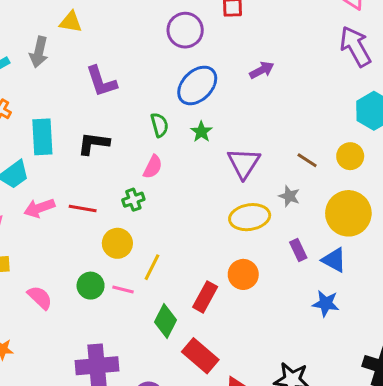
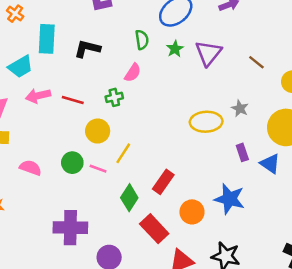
brown line: (307, 160) -> (256, 62), moved
purple triangle: (244, 163) -> (208, 53), moved
orange circle: (243, 274) -> (192, 212), moved
pink semicircle: (40, 298) -> (30, 168), turned -30
blue star: (326, 303) -> (229, 199), moved, size x1.4

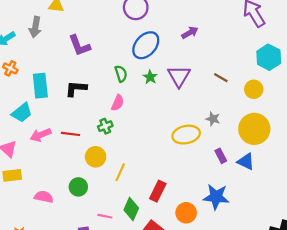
pink line: (98, 169) -> (105, 216), moved

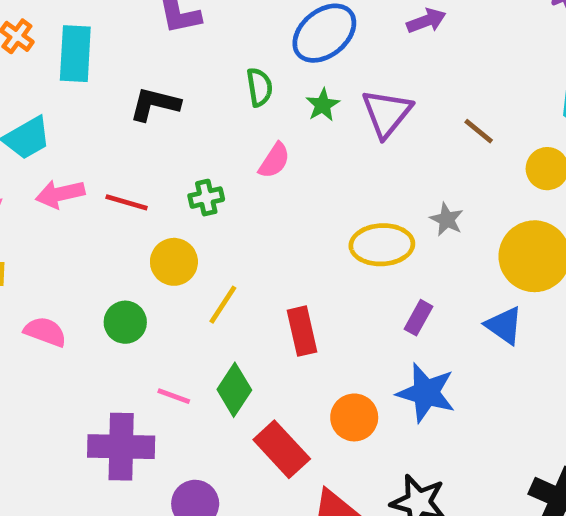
cyan rectangle: (40, 86) -> (75, 54), moved
pink semicircle: (118, 103) -> (274, 161), moved
purple rectangle: (221, 156) -> (418, 318), moved, turned 48
red rectangle: (158, 191) -> (302, 331), moved, turned -48

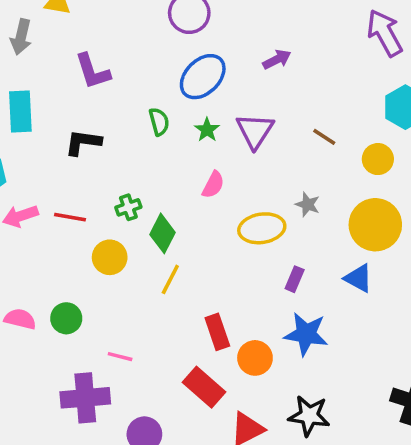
pink semicircle: (274, 161) -> (213, 185), moved
yellow line: (223, 305) -> (170, 279), moved
green circle: (125, 322) -> (66, 318), moved
red rectangle: (302, 331) -> (217, 332), moved
green diamond: (234, 390) -> (163, 233), moved

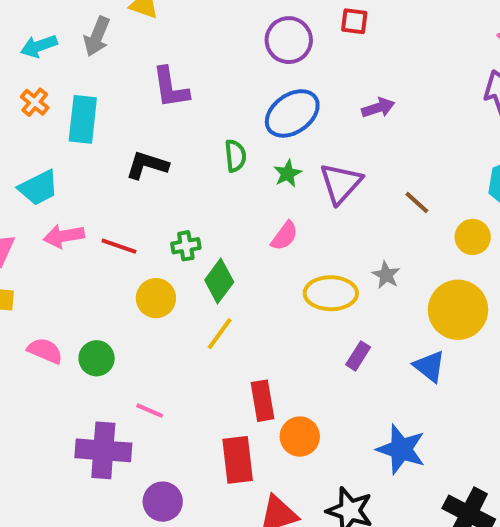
blue star: (306, 334) -> (401, 449), moved
red rectangle: (204, 387) -> (238, 460), turned 33

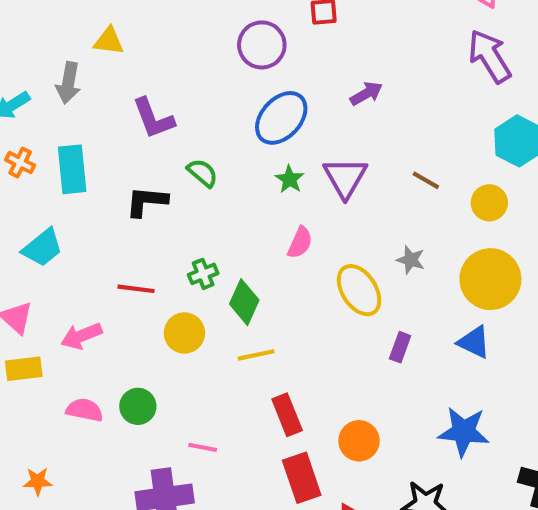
green semicircle: (235, 156) -> (202, 173), moved, turned -32
pink arrow: (64, 236) -> (81, 336), moved
yellow ellipse: (331, 293) -> (359, 290), turned 69
yellow line: (220, 334) -> (256, 355), turned 54
red rectangle: (262, 401) -> (287, 415), moved

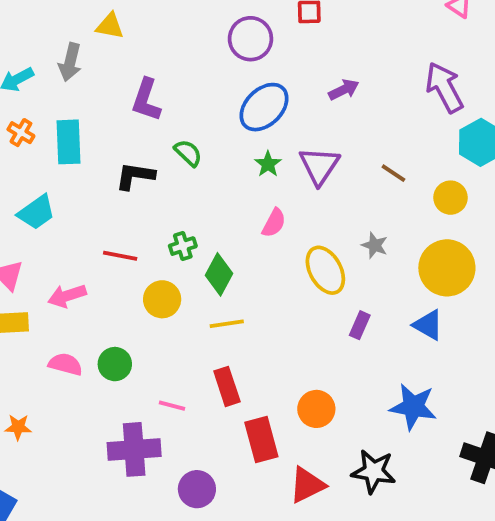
purple arrow: (490, 56) -> (444, 87), moved
purple L-shape: (153, 118) -> (146, 100), turned 36
red rectangle: (287, 415) -> (227, 386), moved

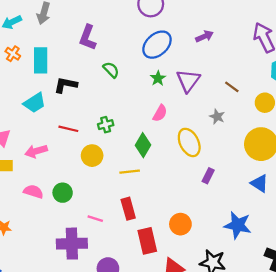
black L-shape: (135, 176) -> (66, 85), moved
cyan trapezoid: (36, 212) -> (35, 103), moved
gray star: (375, 245) -> (217, 117), moved
green diamond: (219, 274) -> (143, 145), moved
blue triangle: (428, 325) -> (260, 183), moved

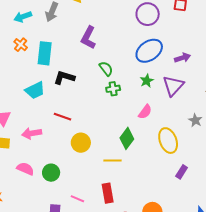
purple arrow: (204, 36) -> (182, 58), moved
green cross: (106, 125) -> (113, 89), moved

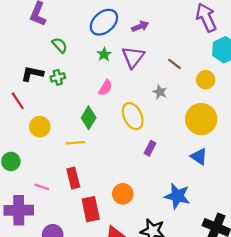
black L-shape: (64, 77) -> (32, 74), moved
green cross: (113, 89) -> (58, 77), moved
red line: (62, 117) -> (18, 101), turned 42

